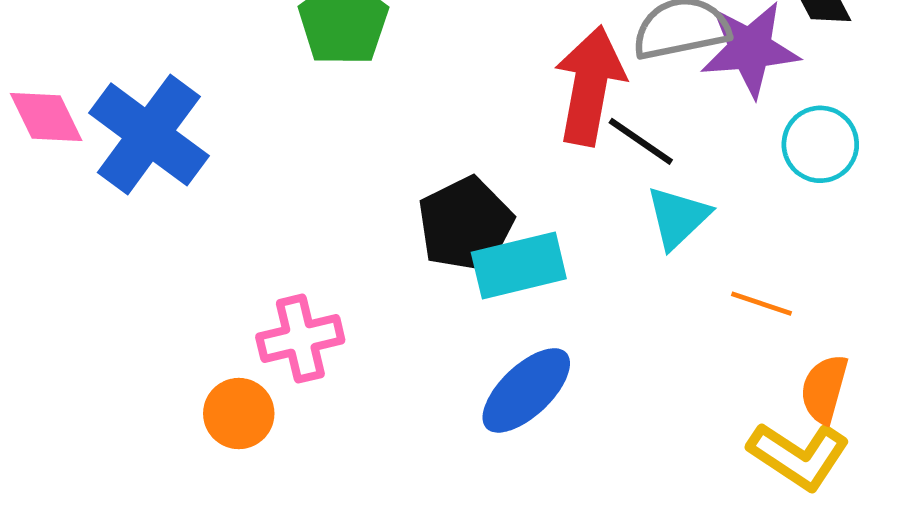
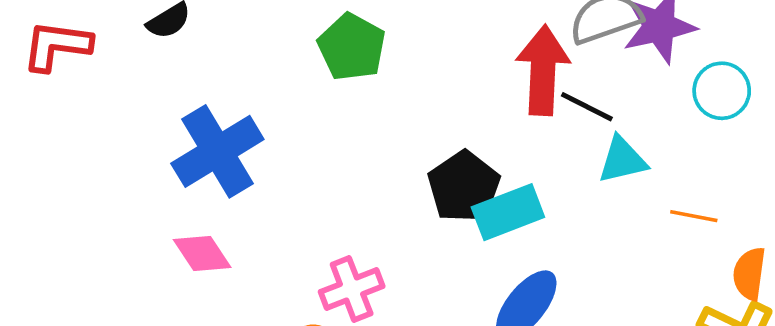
pink diamond: (46, 117) -> (202, 253), moved
blue cross: (149, 134) -> (217, 151), turned 30
cyan triangle: (678, 217) -> (622, 160), turned 38

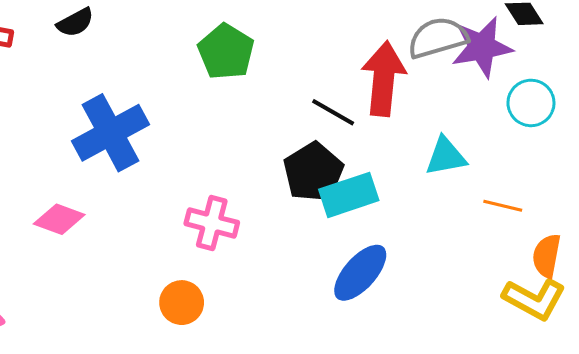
black line: (587, 107) -> (333, 112), moved
pink diamond: (202, 253) -> (59, 219), moved, turned -39
pink cross: (352, 289) -> (212, 223), moved, turned 33

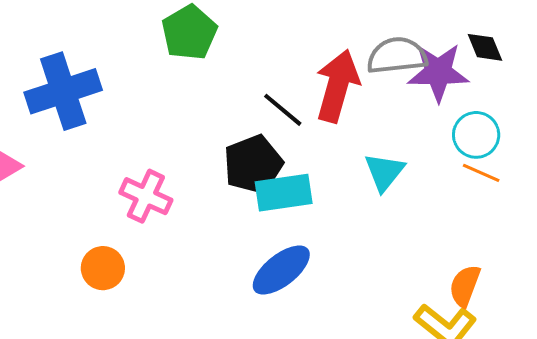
cyan triangle: (446, 156) -> (384, 172), turned -51
orange line: (503, 206) -> (481, 173), moved

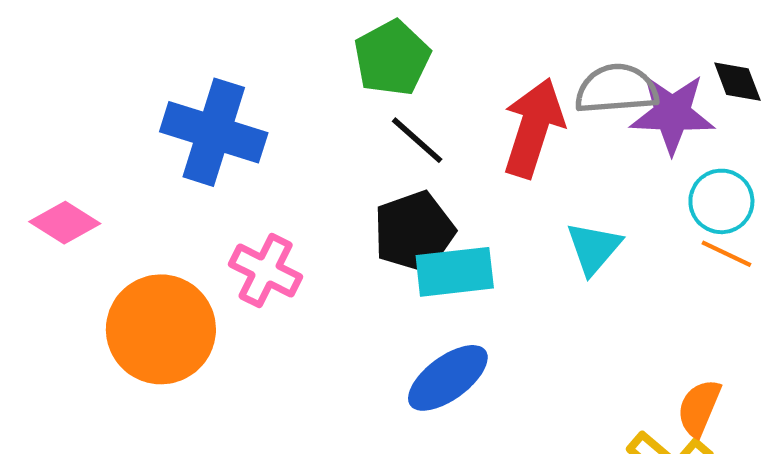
green pentagon: (189, 33) -> (392, 58), moved
blue cross: (63, 91) -> (214, 132), moved, turned 34
black line: (283, 110) -> (417, 140), moved
orange circle: (103, 268) -> (161, 329), moved, size x1.8

